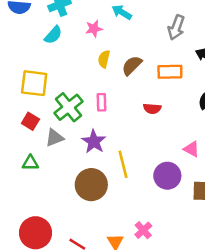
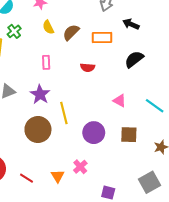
yellow semicircle: (104, 59) -> (48, 27), turned -40
green cross: (68, 107) -> (14, 31), moved, size x0.6
purple circle: (167, 176) -> (94, 133), moved

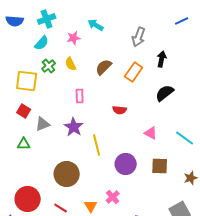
black arrow: (131, 24) -> (162, 59), turned 77
yellow semicircle: (48, 27) -> (71, 64), moved
orange rectangle: (102, 38) -> (134, 72), turned -54
red semicircle: (88, 68) -> (120, 110), moved
brown circle: (38, 130) -> (67, 174), moved

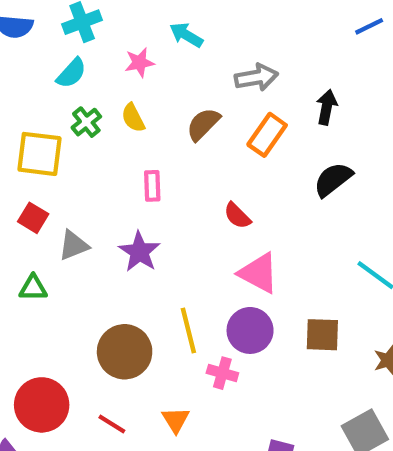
gray arrow: (139, 37) -> (256, 77), moved, turned -120
red semicircle: (120, 110) -> (237, 216), turned 40
pink triangle: (151, 133) -> (259, 273), moved, size x1.5
yellow line: (97, 145) -> (188, 330), moved
pink cross: (113, 197) -> (222, 373), moved, turned -32

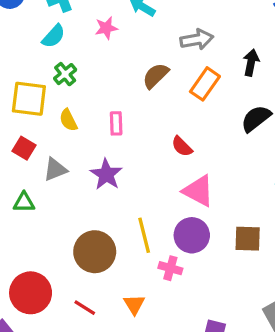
yellow semicircle: (133, 118) -> (68, 120), moved

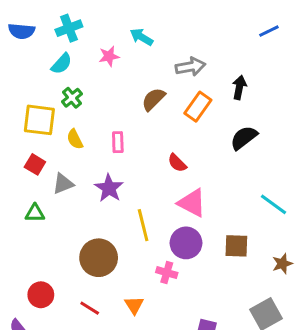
yellow line: (144, 235) -> (143, 225), moved
red circle: (31, 293) -> (41, 295), size x0.7

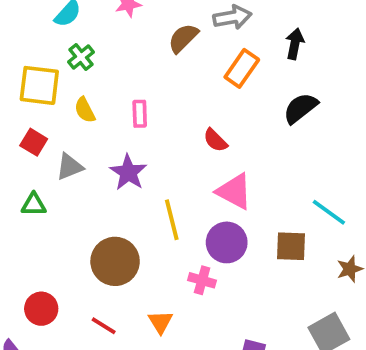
brown semicircle: (153, 99) -> (183, 38), moved
cyan line: (273, 204) -> (329, 212), moved

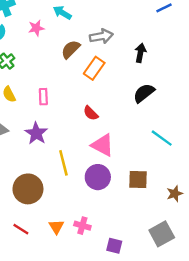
orange rectangle: (242, 68) -> (94, 68), moved
cyan line: (329, 212) -> (162, 138), moved
pink cross: (202, 280) -> (82, 226), moved

